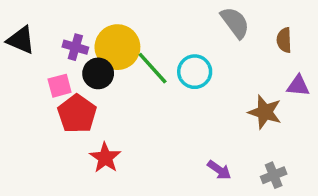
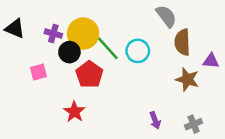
brown semicircle: (284, 40) -> (182, 42), moved, size x1.5
pink square: (60, 86) -> (38, 72), moved
red pentagon: (77, 114) -> (89, 74), moved
purple arrow: (219, 170) -> (155, 120), turned 35

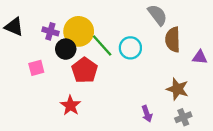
brown star: (187, 79) -> (177, 89), moved

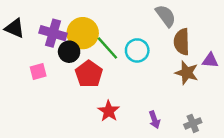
purple cross: (50, 31) -> (53, 33), size x1.5
brown star: (177, 89) -> (187, 73), moved
red star: (70, 105) -> (109, 111), moved

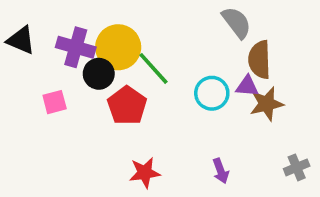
cyan circle: (137, 50) -> (212, 93), moved
purple triangle: (210, 60) -> (247, 86), moved
brown star: (187, 73) -> (267, 104), turned -30
red star: (109, 111) -> (145, 173), moved, turned 30
gray cross: (193, 123) -> (297, 167), moved

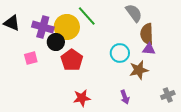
green line: (153, 68) -> (87, 16), moved
purple triangle: (247, 86) -> (149, 49), moved
brown star: (267, 104) -> (139, 70), moved

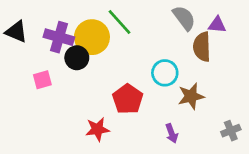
purple triangle: (149, 49) -> (217, 25), moved
red pentagon: (72, 60) -> (128, 99), moved
red star: (82, 98) -> (97, 129), moved

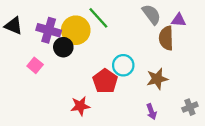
cyan circle: (165, 73) -> (123, 65), moved
pink square: (42, 80) -> (35, 65), turned -35
purple arrow: (172, 133) -> (151, 112), moved

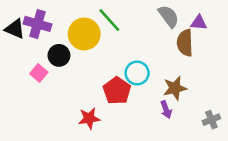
purple cross: (49, 30) -> (38, 24), moved
black circle: (63, 47) -> (59, 55), moved
purple arrow: (151, 112) -> (166, 110), moved

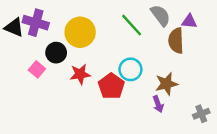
green line: (109, 20) -> (132, 25), moved
red star: (89, 118) -> (80, 74), moved

